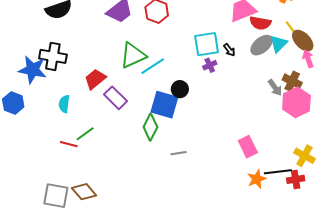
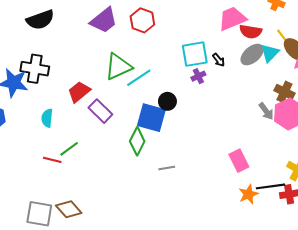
gray arrow: (275, 88) -> (266, 111), moved

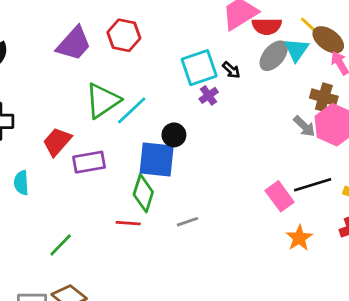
purple rectangle: (100, 111) -> (89, 162), turned -45
green line: (69, 149) -> (61, 245), moved
red line: (52, 160) -> (128, 223), moved
black line: (271, 186) -> (313, 185), moved

